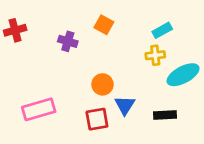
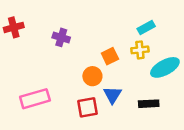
orange square: (104, 25) -> (110, 56), moved, turned 35

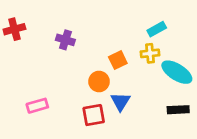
cyan ellipse: (165, 67) -> (177, 72), turned 60
pink rectangle: (35, 99) -> (37, 106), size x0.7
black rectangle: (149, 104) -> (178, 110), moved

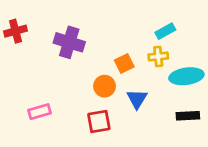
purple cross: (65, 40) -> (69, 42), size x1.5
cyan ellipse: (177, 72) -> (186, 76), turned -40
blue triangle: (120, 102) -> (137, 99), moved

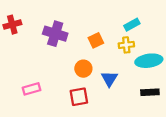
orange square: (124, 64) -> (96, 40), moved

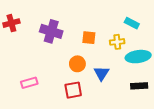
cyan rectangle: (132, 25) -> (132, 23), moved, turned 56
orange square: (96, 40) -> (89, 38), turned 32

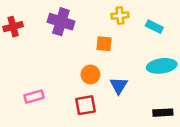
purple cross: (51, 31) -> (61, 22), moved
yellow cross: (117, 42) -> (120, 16), moved
black rectangle: (139, 86) -> (163, 113), moved

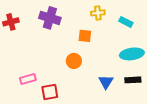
blue triangle: (119, 86) -> (106, 82), moved
red square: (86, 105) -> (50, 92), moved
black rectangle: (163, 113) -> (133, 80), moved

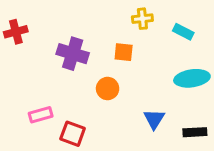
purple cross: (50, 18) -> (73, 54), moved
black rectangle: (133, 80) -> (195, 132), moved
red square: (50, 92) -> (73, 134), turned 30

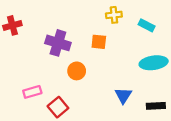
orange circle: (108, 89) -> (77, 71), moved
red square: (73, 134) -> (58, 107), turned 30

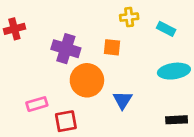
orange circle: (77, 71) -> (87, 80), size x1.6
blue triangle: (123, 95) -> (123, 100), moved
red square: (58, 107) -> (66, 121), turned 30

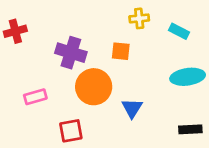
pink rectangle: (37, 104) -> (35, 97), moved

